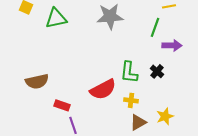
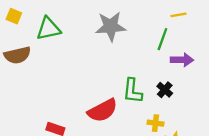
brown semicircle: (37, 81) -> (17, 55), moved
yellow cross: (131, 100) -> (155, 123), moved

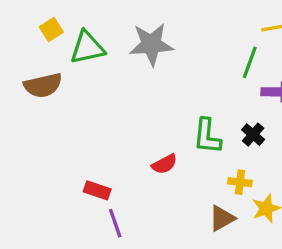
yellow square: (14, 16) -> (51, 30), moved, turned 35
gray star: (111, 26) -> (151, 44), moved
red semicircle: (103, 110) -> (164, 164), size x0.6

